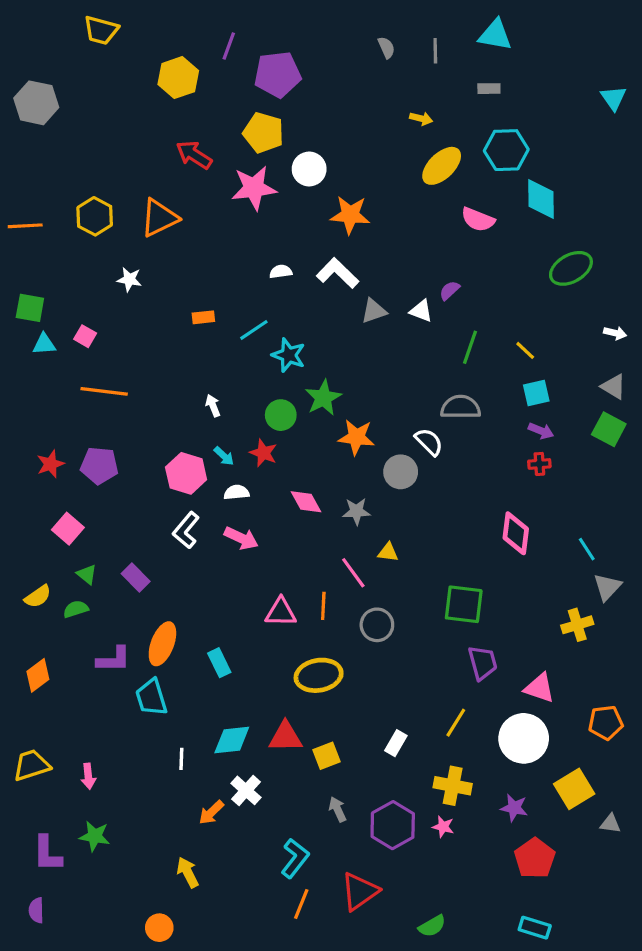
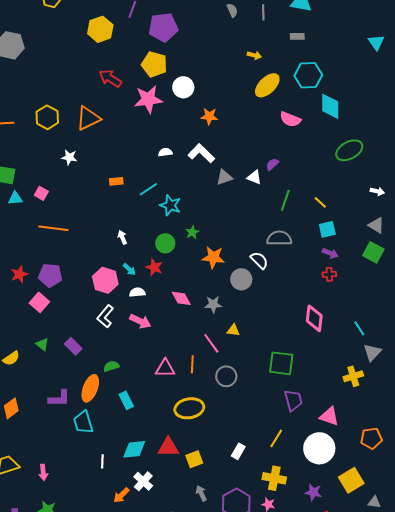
orange star: (350, 215) -> (209, 116), size x0.7
green star: (323, 398) -> (192, 232), size x0.6
pink square: (68, 529) -> (39, 302), moved
green semicircle: (76, 609) -> (111, 366), moved

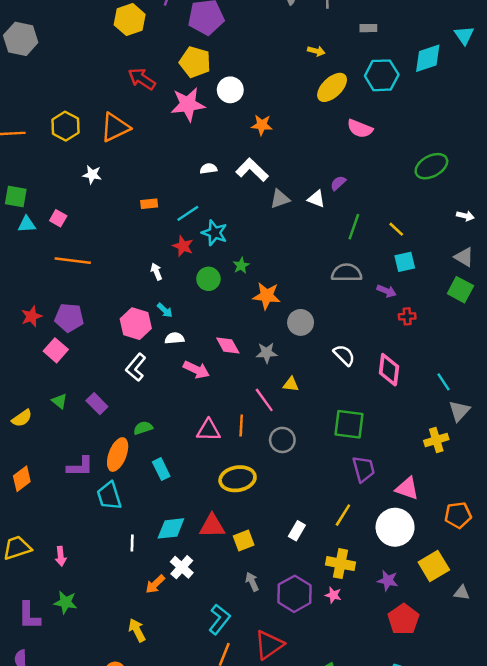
cyan diamond: (330, 106) -> (428, 58), moved, turned 72
purple arrow: (330, 253) -> (387, 291), moved
white semicircle: (259, 260) -> (344, 355), moved
red star: (154, 267) -> (183, 246), moved
pink arrow: (140, 321) -> (196, 370), moved

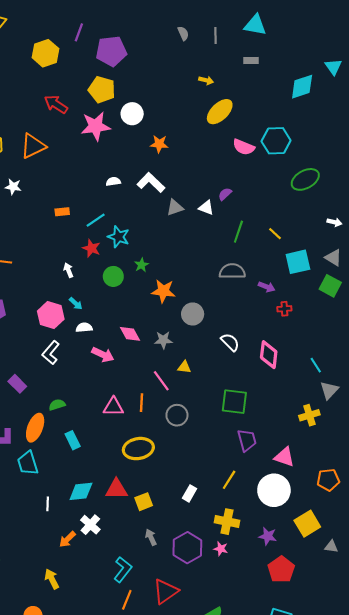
cyan hexagon: (382, 75) -> (276, 141), moved
cyan square: (405, 262) -> (298, 262), moved, size x1.4

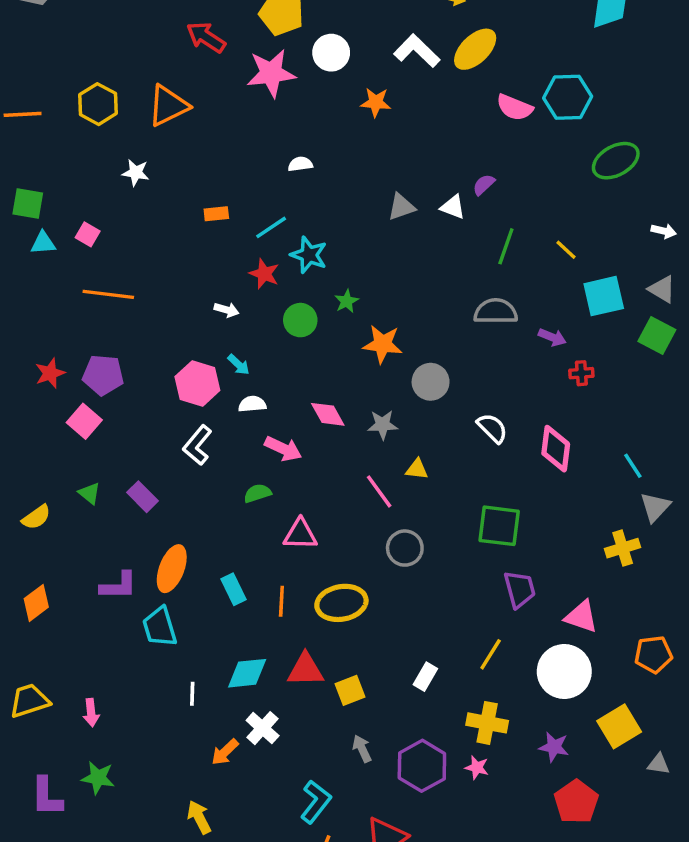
white L-shape: (151, 183) -> (417, 51), moved
white arrow: (68, 270) -> (227, 310), turned 128
orange line: (141, 403) -> (281, 601), moved
green semicircle: (57, 405) -> (257, 493), moved

